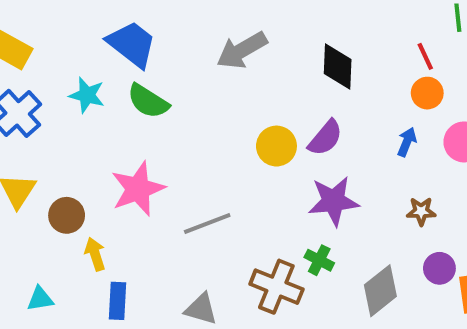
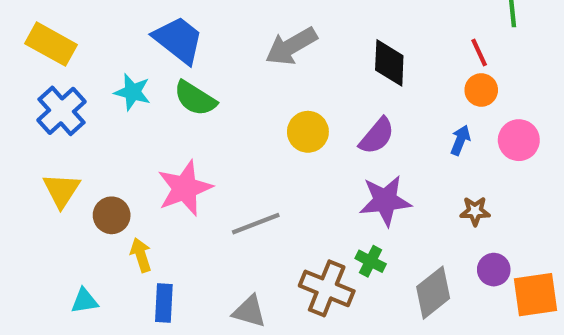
yellow circle: (276, 146) -> (308, 132), moved

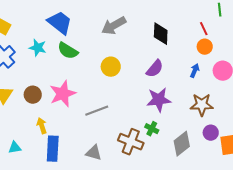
yellow circle: (308, 132) -> (111, 67), moved
brown star: (475, 211) -> (202, 105), size x1.6
brown circle: (112, 215) -> (33, 95), moved
blue rectangle: (164, 303) -> (53, 149), size x1.4

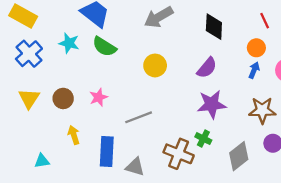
orange circle: (205, 47) -> (256, 48), moved
pink star: (63, 94) -> (98, 97), size x0.6
blue rectangle: (53, 149) -> (107, 151), moved

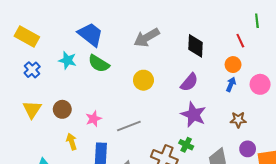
blue cross: (29, 54) -> (32, 70), size x0.7
pink star: (98, 97) -> (93, 119), moved
purple star: (212, 104) -> (193, 115), turned 30
brown star: (262, 110) -> (238, 120), size x0.7

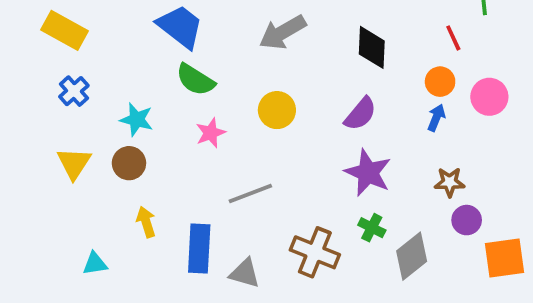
cyan star: (67, 60) -> (137, 120), moved
pink circle: (260, 84) -> (489, 97), moved
pink star: (93, 119) -> (211, 133), moved
green cross: (186, 145) -> (372, 228), moved
purple circle: (248, 149) -> (467, 220), moved

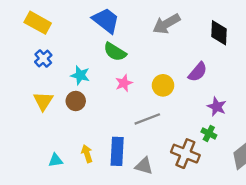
yellow circle: (277, 110) -> (163, 85), moved
purple semicircle: (360, 114) -> (198, 72), moved
purple star: (368, 173) -> (217, 107), size x0.7
yellow arrow: (146, 222) -> (87, 154), moved
green cross: (372, 228) -> (209, 133), moved

